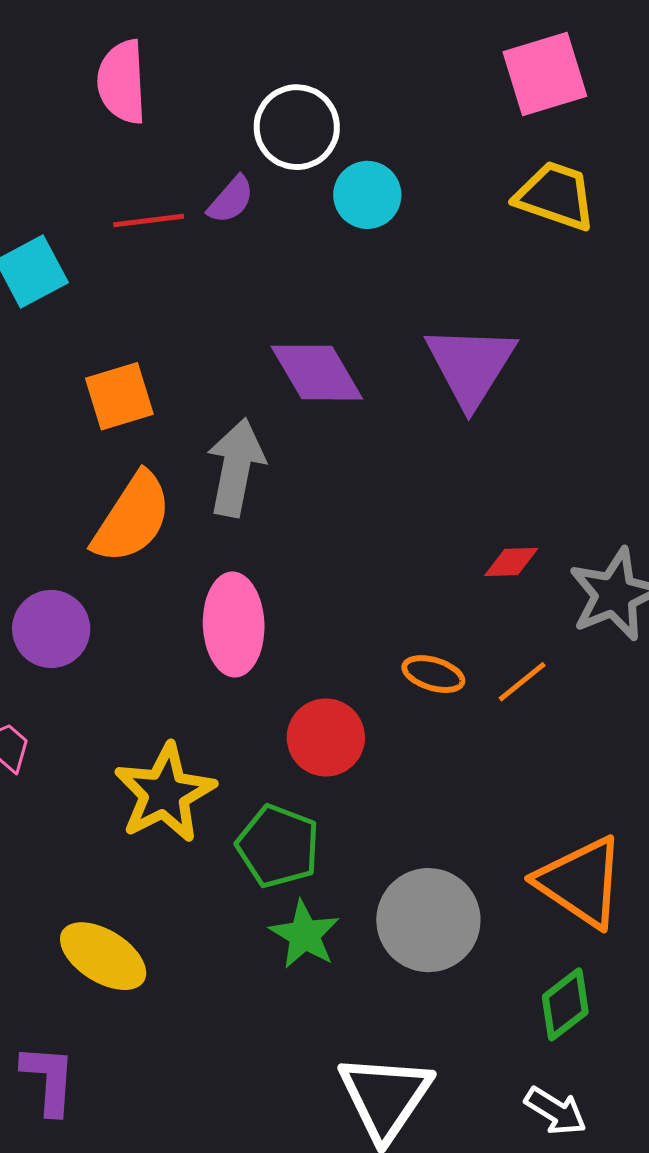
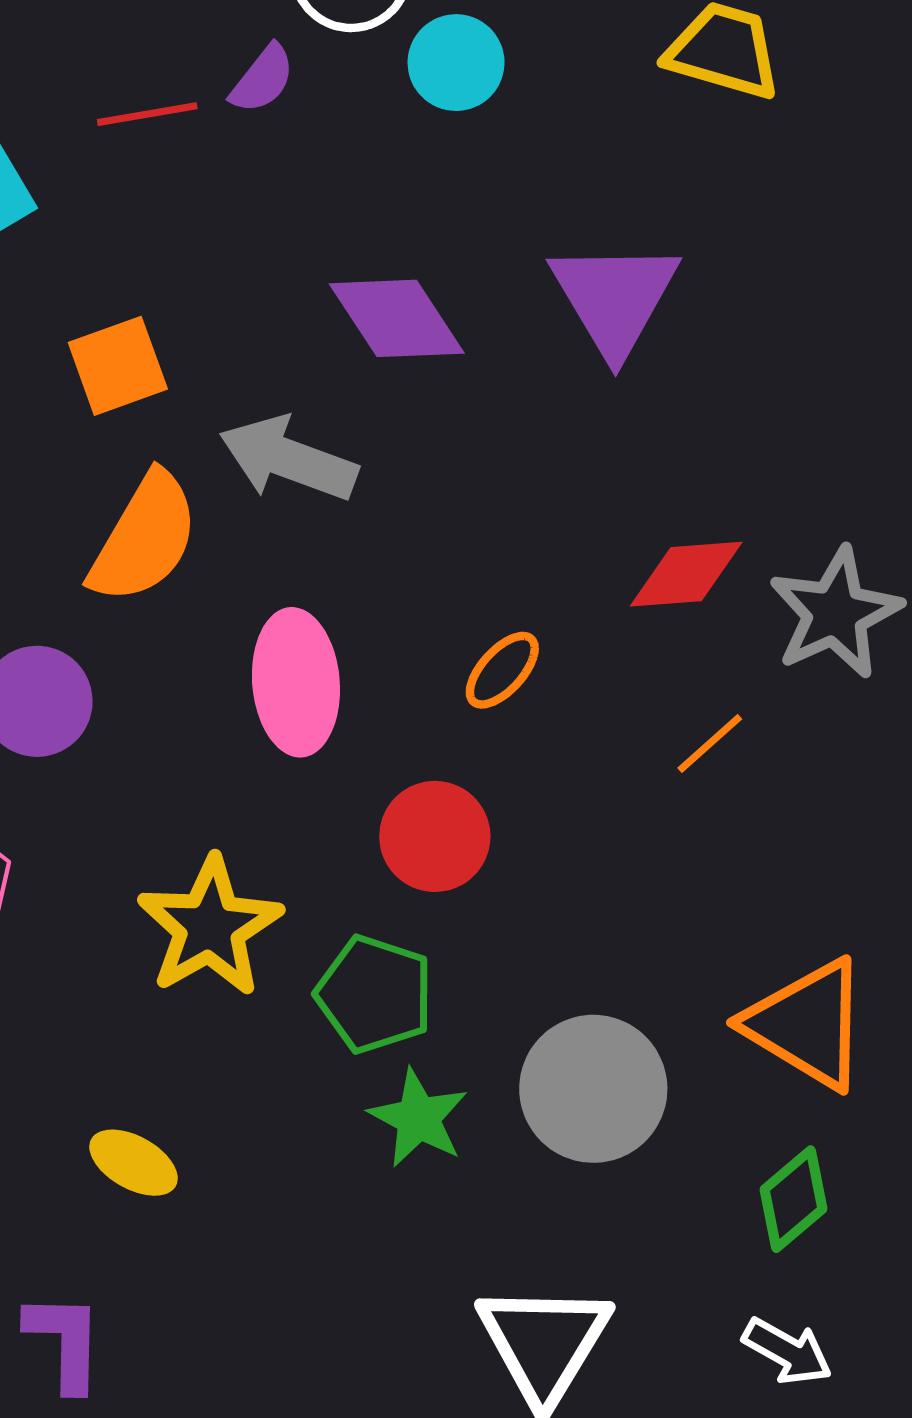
gray arrow: (236, 467) -> (288, 459), turned -78
red diamond: (511, 562) -> (686, 574), size x1.5
orange ellipse: (433, 674) -> (502, 670), moved, turned -62
yellow ellipse: (103, 956) -> (134, 1163), size x0.7

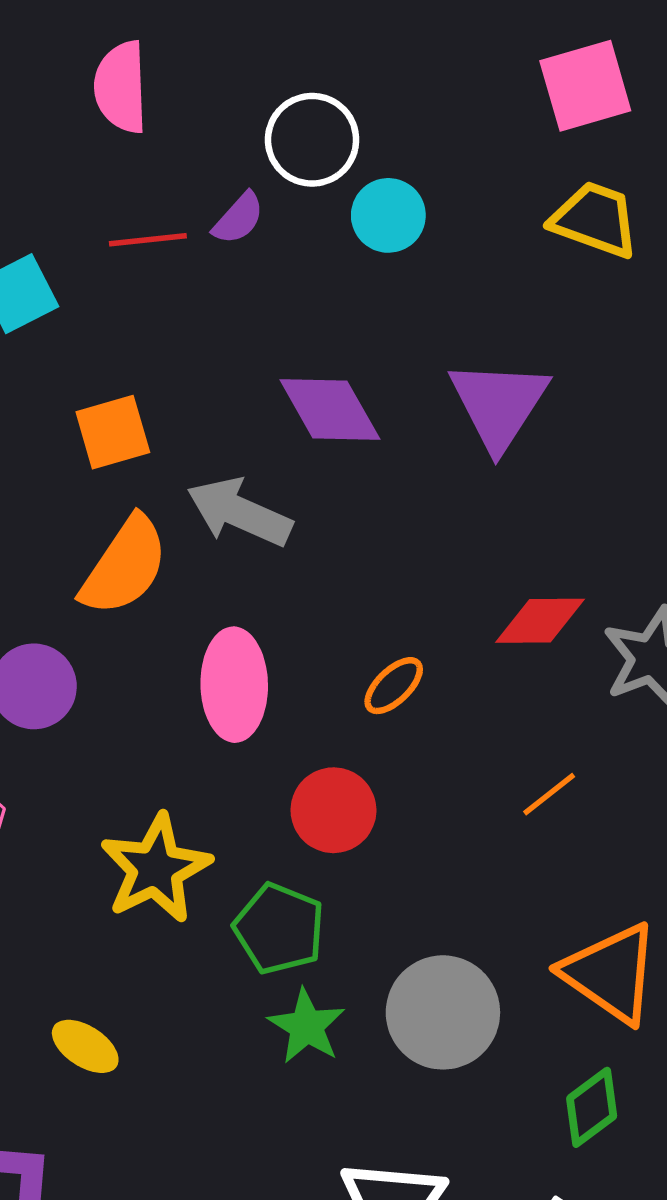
orange line: (710, 744) -> (549, 794), moved

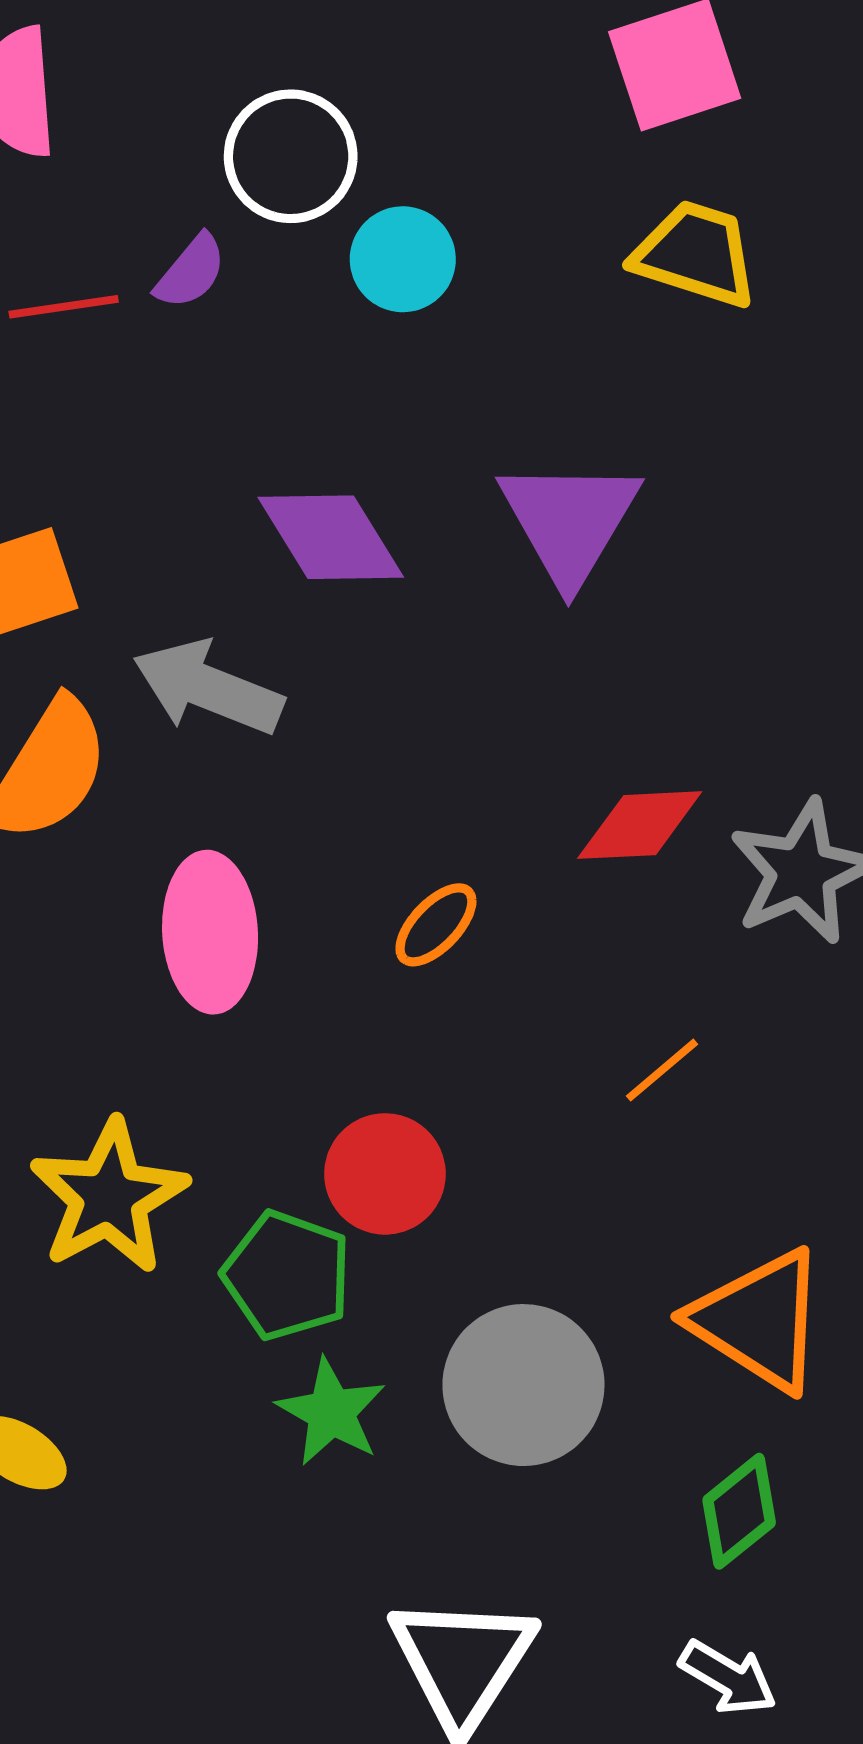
red circle: (333, 810) -> (385, 1174), moved

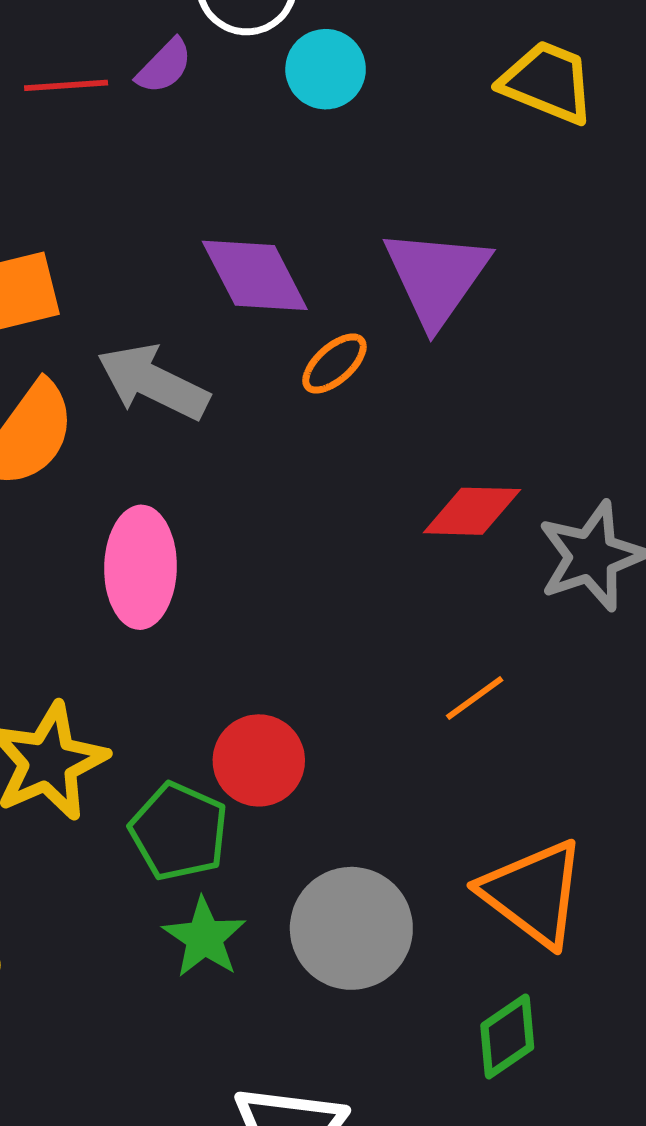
orange ellipse: (436, 925) -> (334, 363), moved

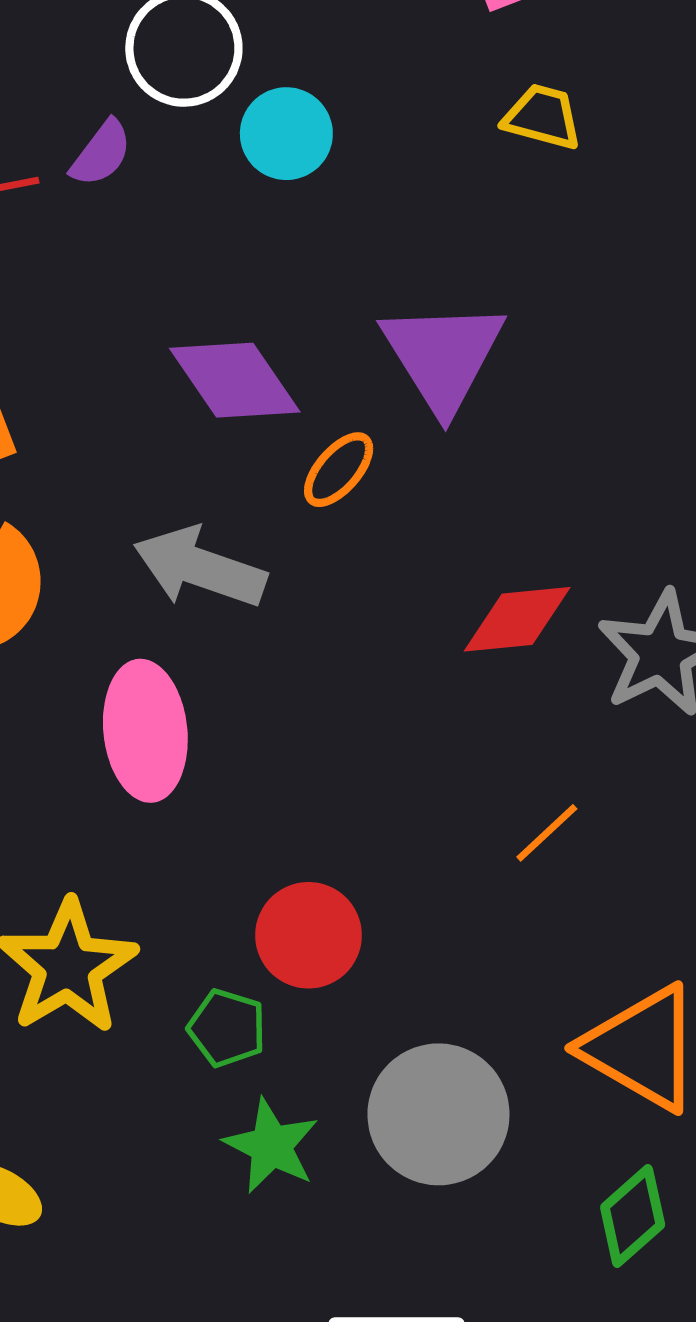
yellow trapezoid: (547, 82) -> (542, 117), size x0.7
gray arrow: (153, 382) -> (200, 568), moved
green pentagon: (179, 831) -> (227, 1028), size x0.7

